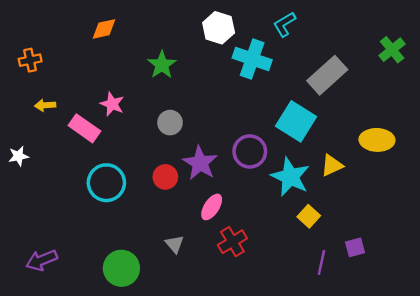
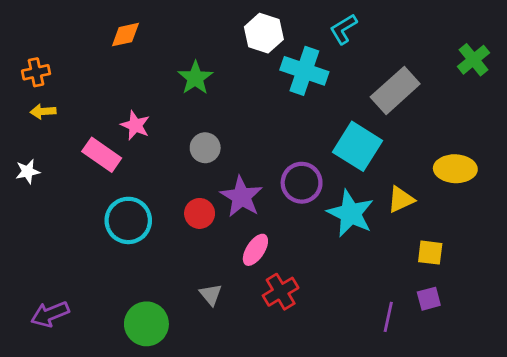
yellow arrow: (45, 105) -> (43, 111), moved
white star: (19, 156) -> (28, 172), moved
yellow square: (309, 216) -> (430, 253), moved, turned -35

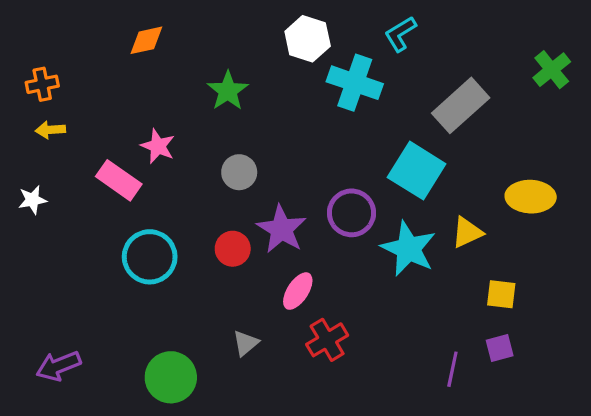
gray triangle: (211, 295) -> (246, 343), turned 30

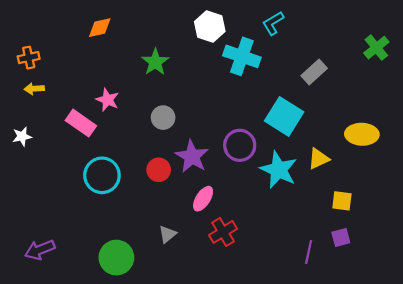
gray rectangle: (461, 105) -> (314, 72), size x0.7

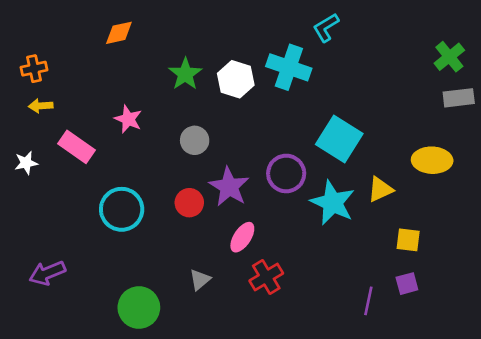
white hexagon: (210, 26) -> (236, 79), moved
gray rectangle: (314, 72) -> (459, 98), moved, turned 35
pink rectangle: (81, 123) -> (76, 147), moved
purple arrow: (40, 250) -> (47, 273), moved

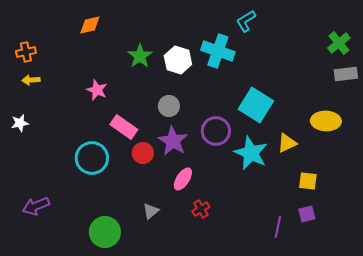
gray circle: (195, 140) -> (169, 106), moved
pink rectangle: (76, 147) -> (124, 127), moved
red cross: (266, 277) -> (201, 209), size x0.7

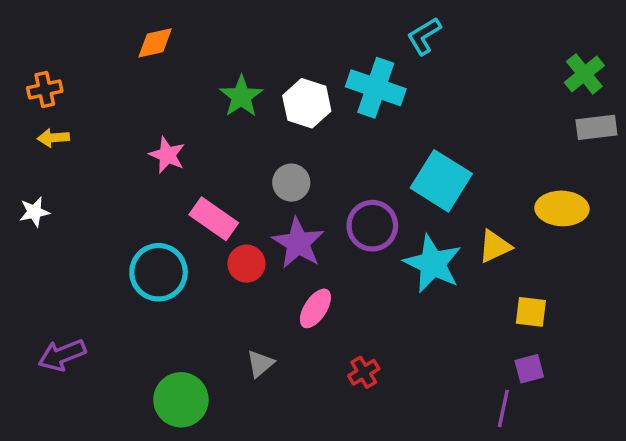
red cross: (201, 209) -> (364, 372), moved
purple line: (278, 227) -> (503, 408), moved

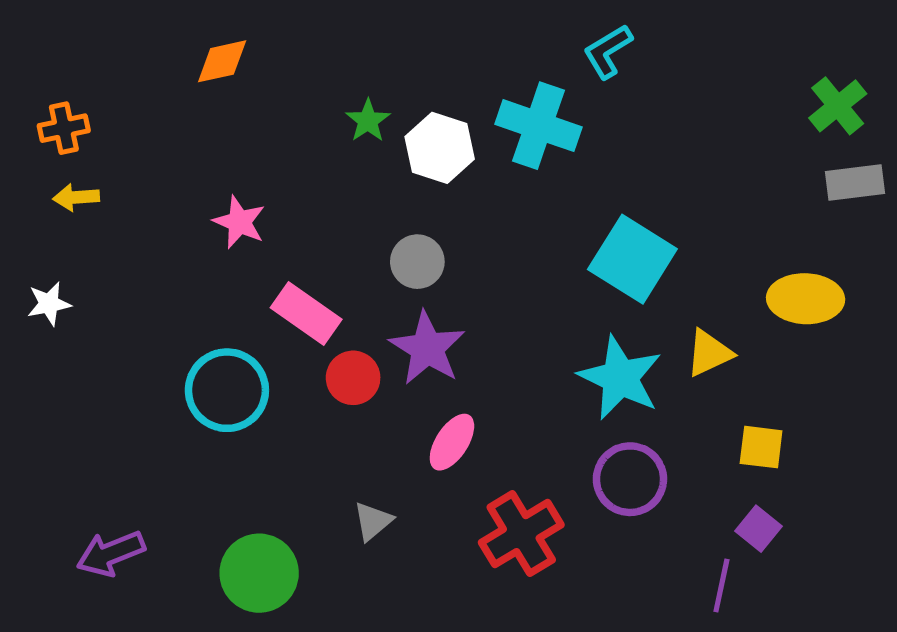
green star: (241, 96) -> (368, 121), moved, size x0.7
purple circle: (372, 226) -> (630, 479), moved
purple arrow: (62, 355) -> (111, 553), moved
purple square: (529, 369) -> (759, 529), turned -36
red cross: (364, 372) -> (521, 534), size x1.8

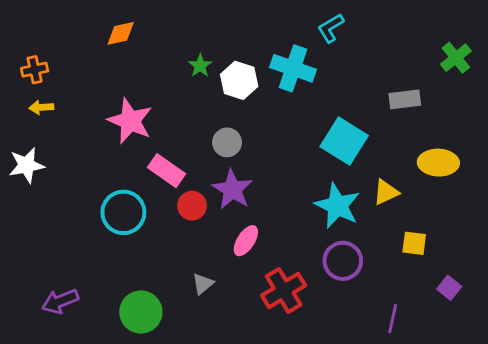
gray rectangle: (855, 182) -> (405, 99), moved
pink star: (239, 222) -> (130, 121), size x1.6
white star: (49, 304) -> (26, 165), size x1.5
purple square: (759, 529) -> (449, 288), moved

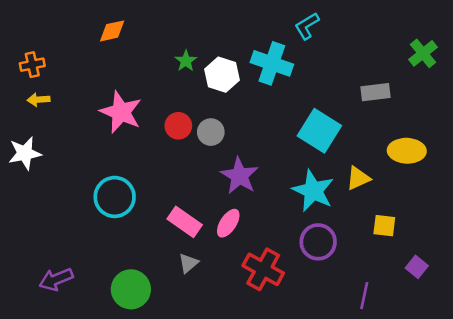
pink rectangle: (166, 171) -> (185, 222), moved
purple star: (232, 189) -> (239, 176), moved
red circle: (192, 206) -> (178, 126), moved
red cross: (284, 290) -> (263, 269), turned -30

